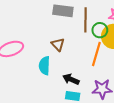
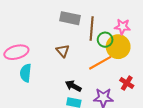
orange line: (96, 54) -> (100, 63), turned 40
cyan semicircle: (44, 66) -> (26, 73), moved

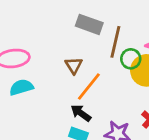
orange line: (100, 63) -> (89, 86), moved, turned -30
cyan semicircle: (26, 73) -> (21, 87), turned 60

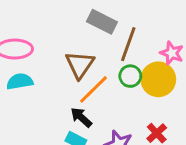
green circle: (131, 59) -> (130, 76), moved
brown triangle: (74, 65) -> (80, 65), size x1.5

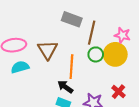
brown triangle: (80, 65) -> (48, 50), moved
orange line: (94, 89) -> (71, 67), turned -35

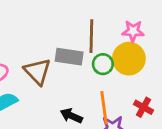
gray rectangle: (72, 19) -> (69, 57), moved
orange line: (71, 67) -> (104, 108), moved

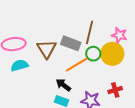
red cross: (144, 107) -> (115, 90), turned 32
orange line: (104, 108) -> (77, 65), moved, turned 55

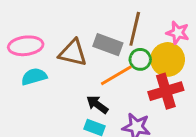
brown triangle: (46, 49) -> (73, 53), turned -45
red cross: (115, 90) -> (166, 91), moved, size x1.6

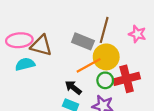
brown triangle: (73, 53) -> (41, 46), moved
green circle: (140, 59) -> (105, 80), moved
yellow circle: (168, 59) -> (106, 57), moved

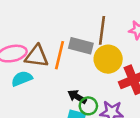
orange line: (89, 65) -> (60, 55), moved, turned -40
green circle: (105, 80) -> (88, 106), moved

